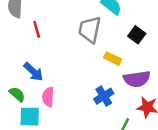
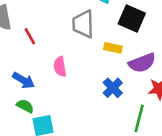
black square: (137, 35) -> (132, 18), size x1.5
blue arrow: (33, 72) -> (24, 80), moved
pink semicircle: (48, 97) -> (60, 67), moved

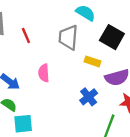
red line: (30, 36) -> (26, 35), moved

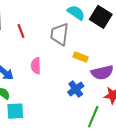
black square: (112, 37) -> (101, 17), moved

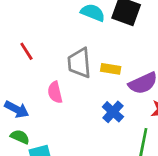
gray trapezoid: (59, 34) -> (79, 63), moved

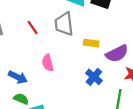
red line: (26, 51) -> (33, 28), moved
gray trapezoid: (79, 63) -> (64, 24), moved

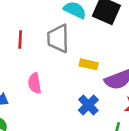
red line: (33, 28) -> (20, 39), turned 32

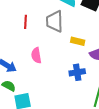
blue cross: (88, 105) -> (77, 72), turned 35

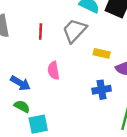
gray trapezoid: (55, 21) -> (74, 31), turned 45

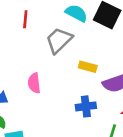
red line: (41, 32) -> (25, 19), moved

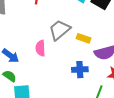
gray trapezoid: (59, 40) -> (60, 30), moved

